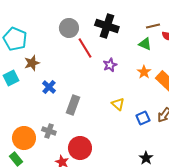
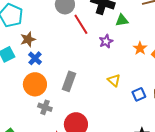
green triangle: (145, 44) -> (122, 20), moved, turned -32
blue cross: (49, 87) -> (35, 58), moved
orange circle: (24, 138) -> (35, 84), moved

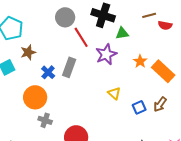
purple star: (106, 41) -> (106, 54), size x1.5
blue cross: (35, 58) -> (48, 72), moved
gray rectangle: (69, 81) -> (69, 67), moved

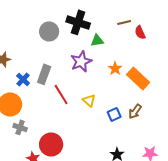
gray circle: (65, 17) -> (49, 31), moved
red semicircle: (165, 25) -> (140, 32), turned 56
red line: (81, 37) -> (61, 94), moved

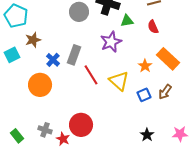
red semicircle: (140, 32) -> (153, 27), moved
orange star: (115, 68) -> (145, 66), moved
yellow triangle: (89, 100) -> (119, 81), size x1.5
gray cross: (20, 127) -> (45, 130), moved

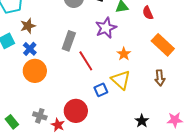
blue cross: (53, 60) -> (30, 49), moved
orange star: (145, 66) -> (124, 54), moved
yellow triangle: (119, 81) -> (121, 80), moved
brown arrow: (165, 92) -> (160, 78), turned -42
blue square: (144, 95) -> (101, 90), moved

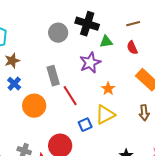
gray rectangle: (69, 41) -> (53, 76), turned -36
orange circle: (35, 71) -> (34, 106), moved
yellow triangle: (121, 80) -> (105, 115), turned 50

